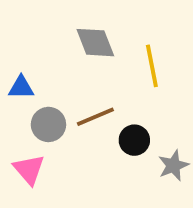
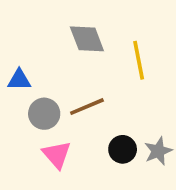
black circle: (134, 140) -> (123, 149), moved
pink triangle: (29, 169) -> (57, 155), moved

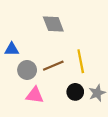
yellow line: (139, 60) -> (81, 61), moved
pink triangle: (57, 155) -> (35, 95), turned -42

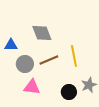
gray diamond: (53, 24) -> (42, 33), moved
black circle: (75, 92) -> (69, 92), moved

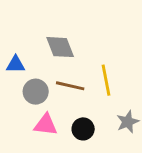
brown line: (49, 60) -> (70, 86), turned 36
black circle: (69, 92) -> (83, 129), moved

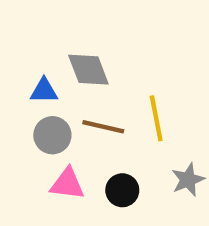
blue triangle: (16, 64) -> (44, 91), moved

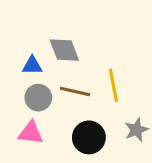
pink triangle: (67, 184) -> (31, 133), moved
black circle: (122, 190) -> (89, 137), size x1.4

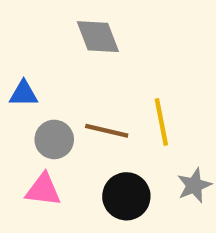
gray diamond: (64, 50) -> (98, 37), moved
blue triangle: (32, 65) -> (24, 94), moved

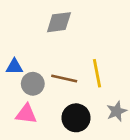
gray diamond: (98, 37) -> (59, 22), turned -76
blue triangle: (24, 94) -> (14, 67), moved

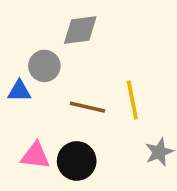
gray circle: (33, 84) -> (44, 66), moved
black circle: (76, 118) -> (77, 161), moved

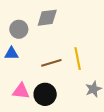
gray circle: (44, 66) -> (19, 29), moved
brown line: (87, 107) -> (51, 63), turned -30

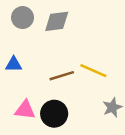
gray circle: (19, 29) -> (23, 18), moved
yellow line: (78, 59) -> (93, 71), turned -55

